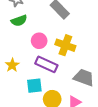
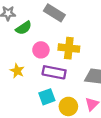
green semicircle: (19, 21) -> (24, 28), moved
yellow star: (12, 65) -> (17, 71), moved

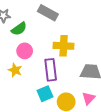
pink circle: (41, 50) -> (25, 51), moved
purple rectangle: (54, 72) -> (51, 70), turned 75

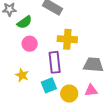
yellow star: (15, 70) -> (22, 75), moved
pink triangle: (89, 98) -> (91, 90), turned 40

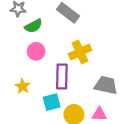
yellow cross: (67, 39) -> (80, 52), turned -36

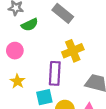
pink circle: (36, 51) -> (15, 51), moved

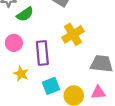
purple rectangle: (55, 73) -> (42, 53), moved

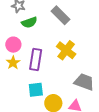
yellow cross: (73, 34) -> (66, 50), turned -36
yellow star: (21, 74) -> (13, 63), moved

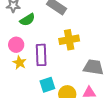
yellow cross: (66, 50) -> (69, 40), turned -36

